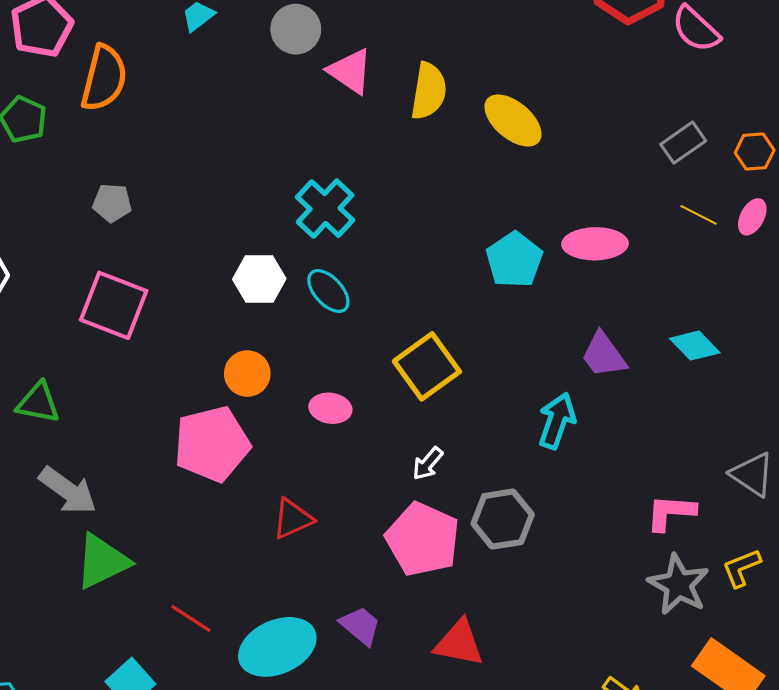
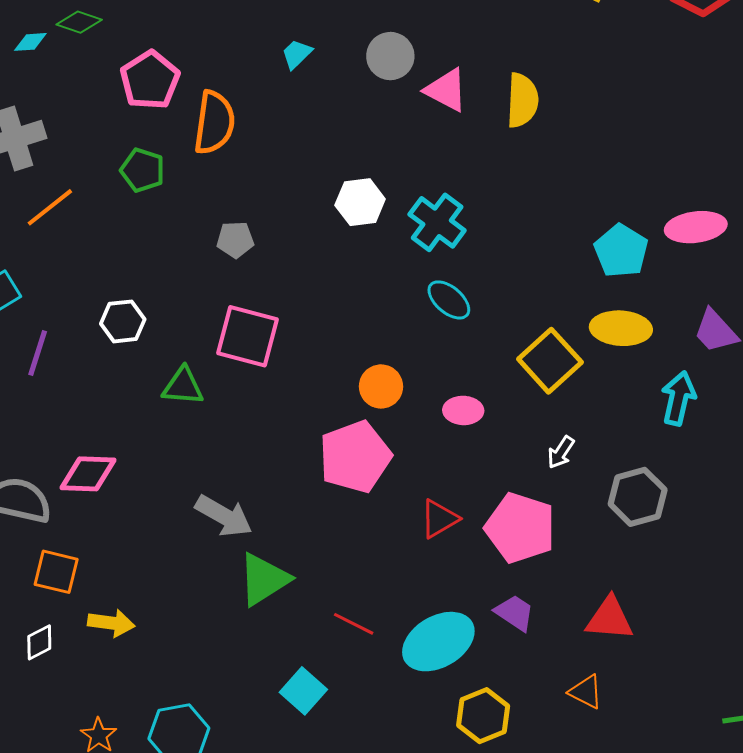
yellow ellipse: (513, 120) -> (621, 328), moved, turned -30
white hexagon: (259, 279) -> (360, 202), moved
green triangle: (38, 403) -> (183, 386), moved
pink pentagon: (423, 539) -> (520, 528), moved

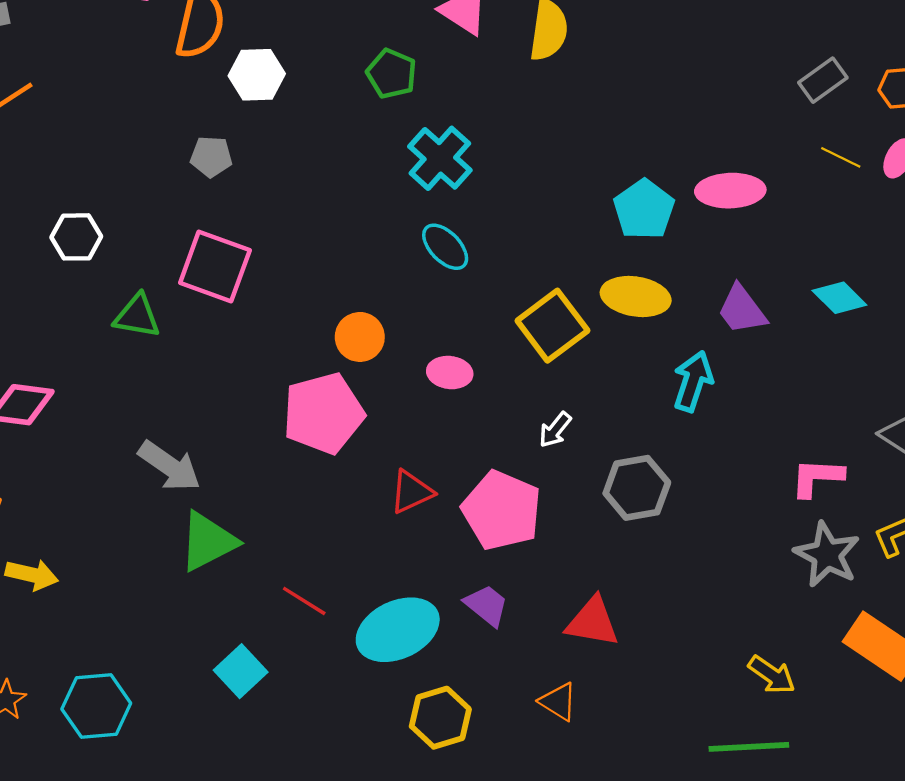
green pentagon: (143, 170) -> (392, 74), moved
white hexagon: (360, 202) -> (257, 75), moved

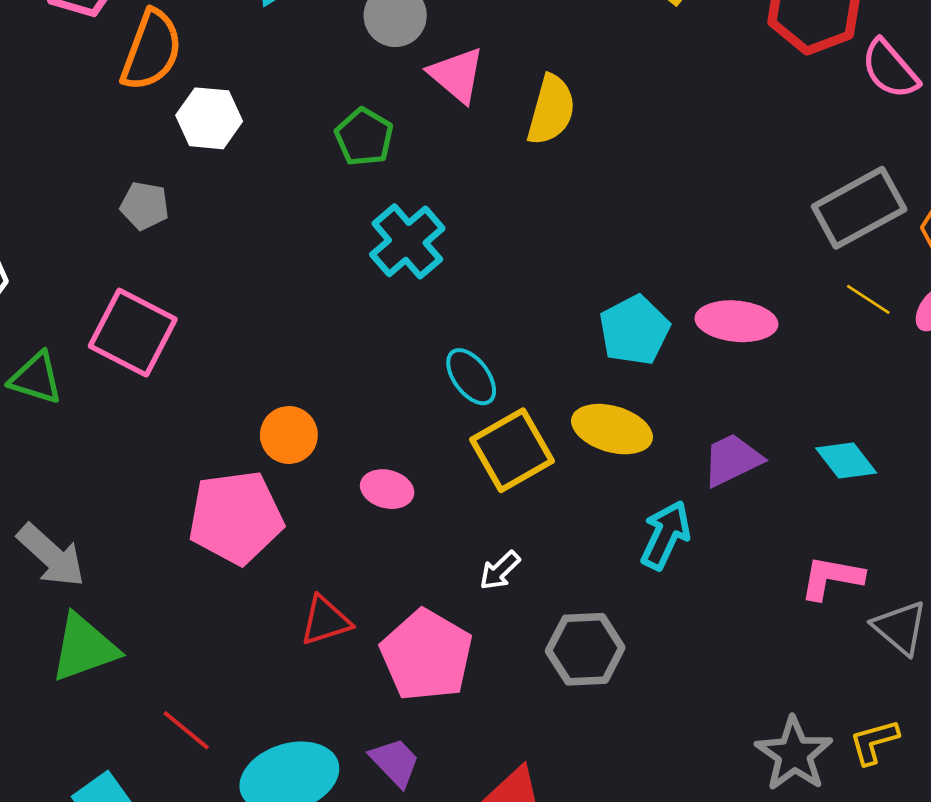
gray rectangle: (823, 80) -> (859, 208), size x1.6
cyan ellipse: (445, 247) -> (471, 377), moved
purple trapezoid: (742, 310) -> (732, 460), turned 94
pink L-shape: (817, 477) -> (832, 578), moved

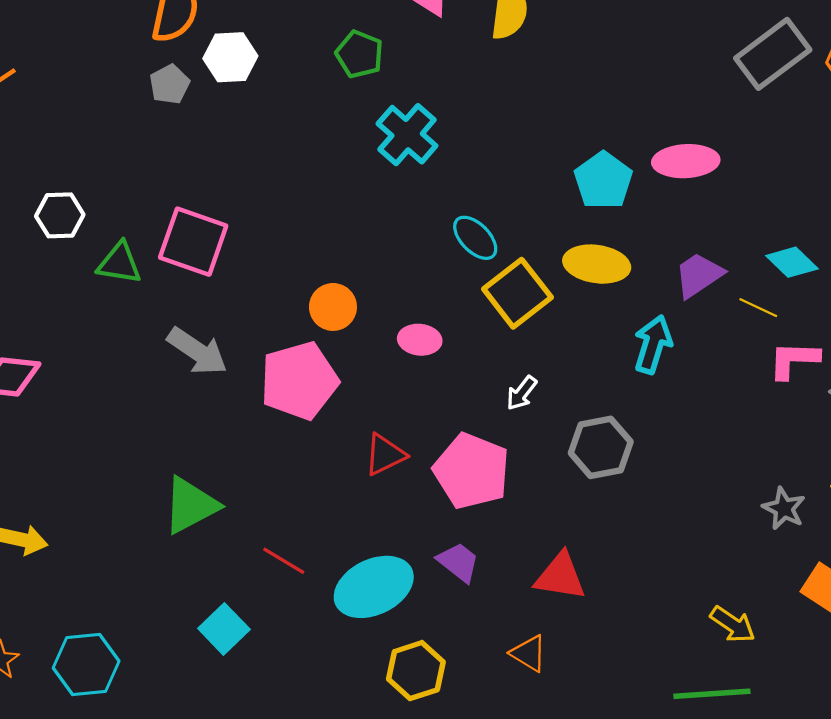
gray pentagon: (145, 206) -> (170, 84), moved, turned -30
yellow line: (868, 299) -> (758, 308), moved
green triangle: (36, 378) -> (119, 263), moved
gray arrow: (51, 555) -> (197, 351), moved
gray star: (794, 754) -> (784, 508), size x0.7

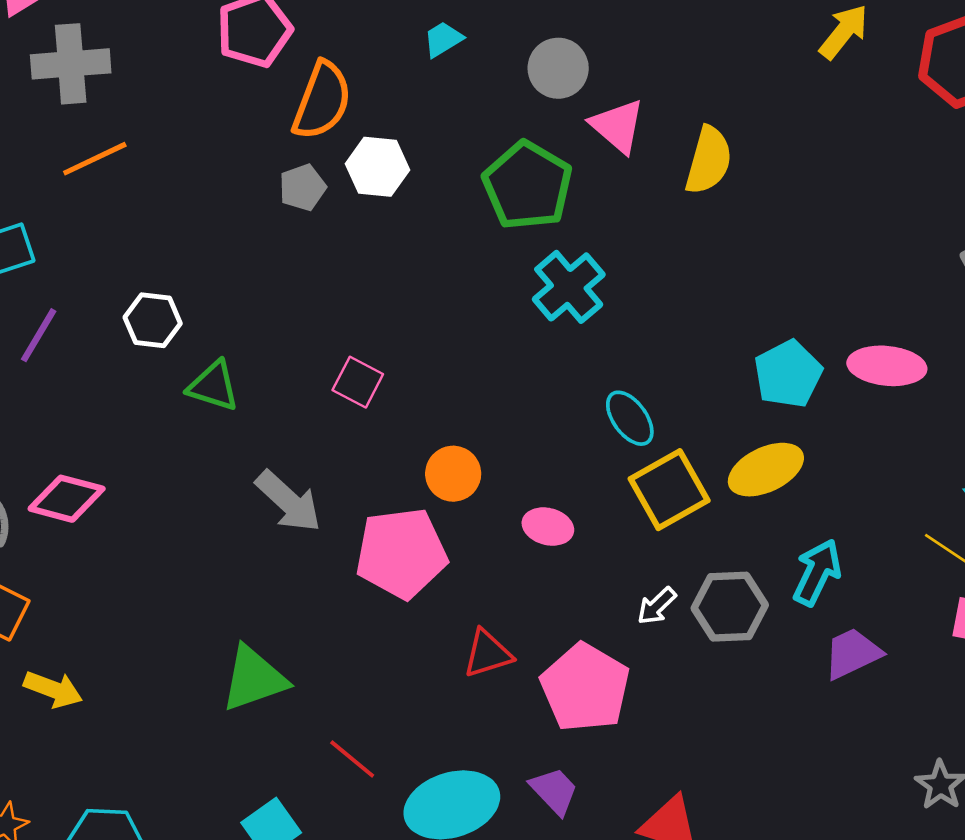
green pentagon: (359, 54) -> (528, 186), size x1.6
pink square: (193, 242) -> (358, 382), moved, size x0.6
yellow ellipse: (597, 264) -> (766, 470), turned -42
purple trapezoid: (699, 275) -> (852, 654), moved
gray hexagon: (601, 447) -> (730, 607), moved

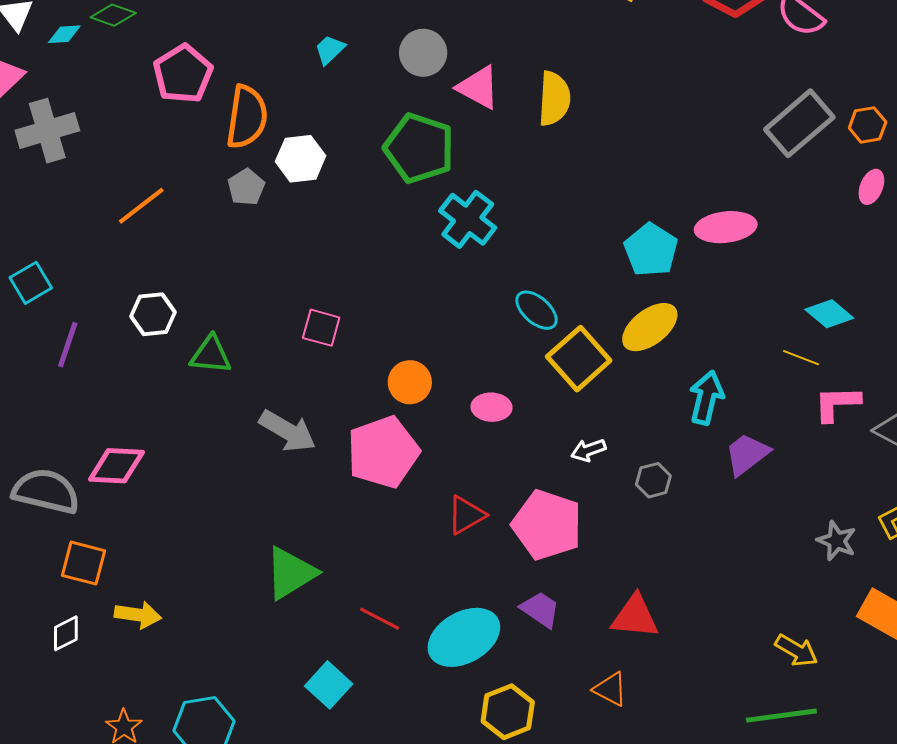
orange line: (95, 159) -> (141, 206), moved
white arrow: (657, 606) -> (588, 450), turned 36
gray hexagon: (730, 607) -> (653, 480), moved, size x0.6

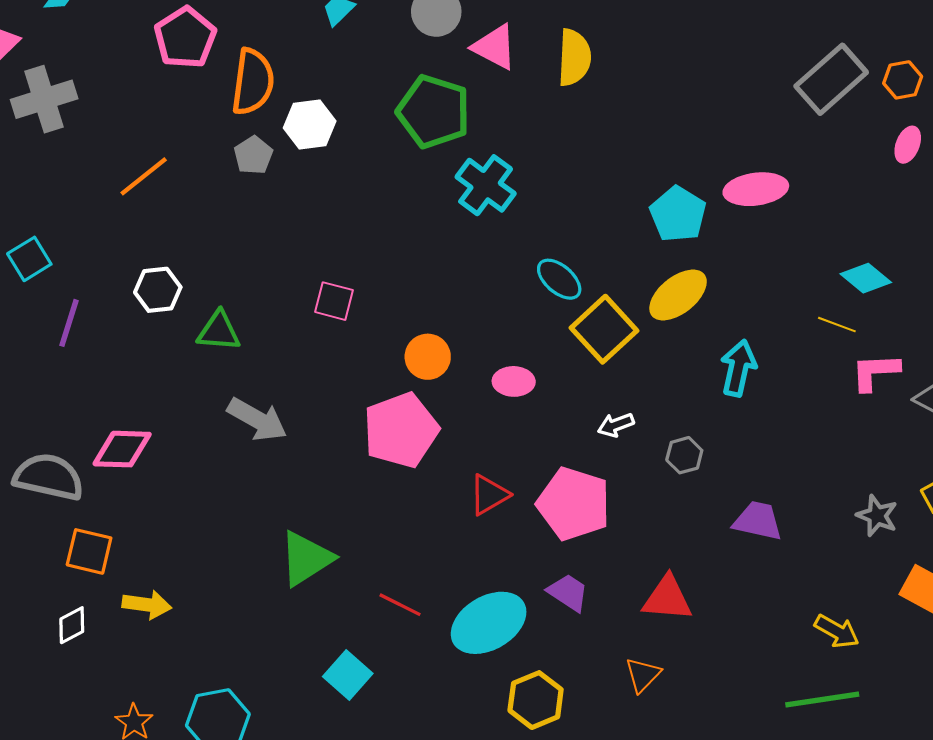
gray arrow: (288, 431) -> (257, 419), moved
purple trapezoid: (747, 454) -> (758, 521), moved, turned 51
orange triangle: (610, 689) -> (643, 675), turned 48

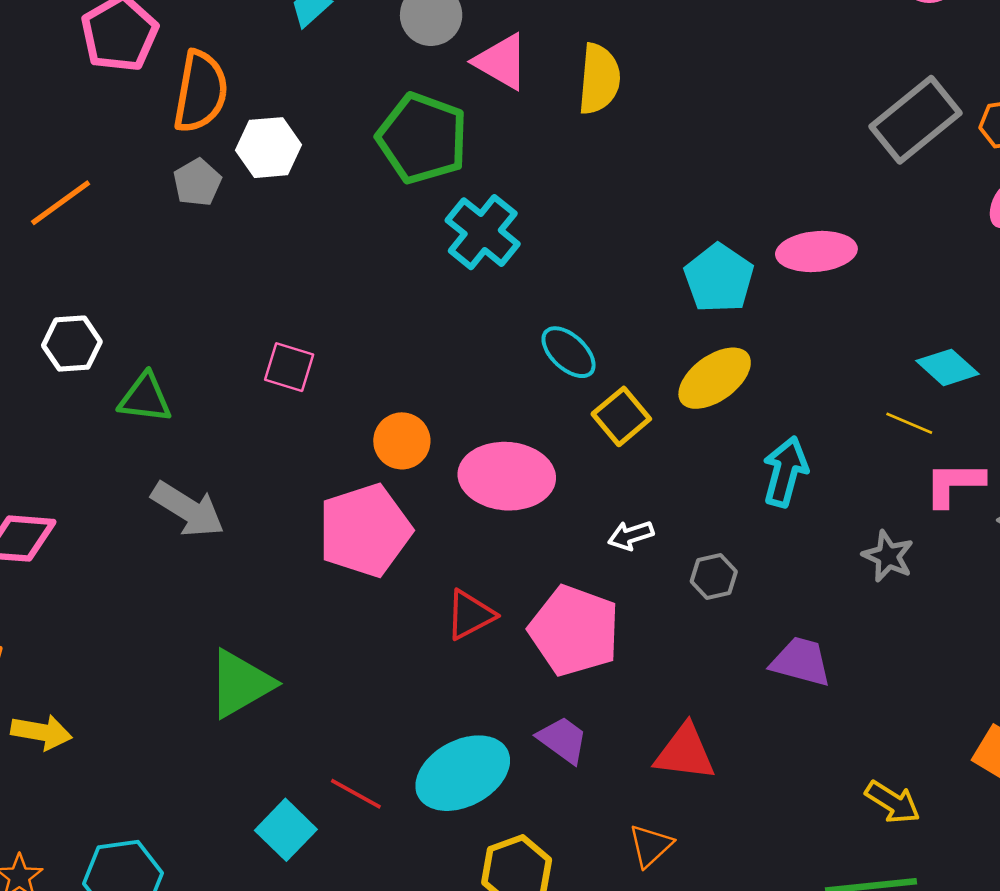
yellow square: (604, 329) -> (621, 416), size x0.7
pink ellipse: (514, 381) -> (507, 476), size x1.8
gray star: (877, 516) -> (888, 556), moved
red line: (400, 605) -> (356, 794), moved

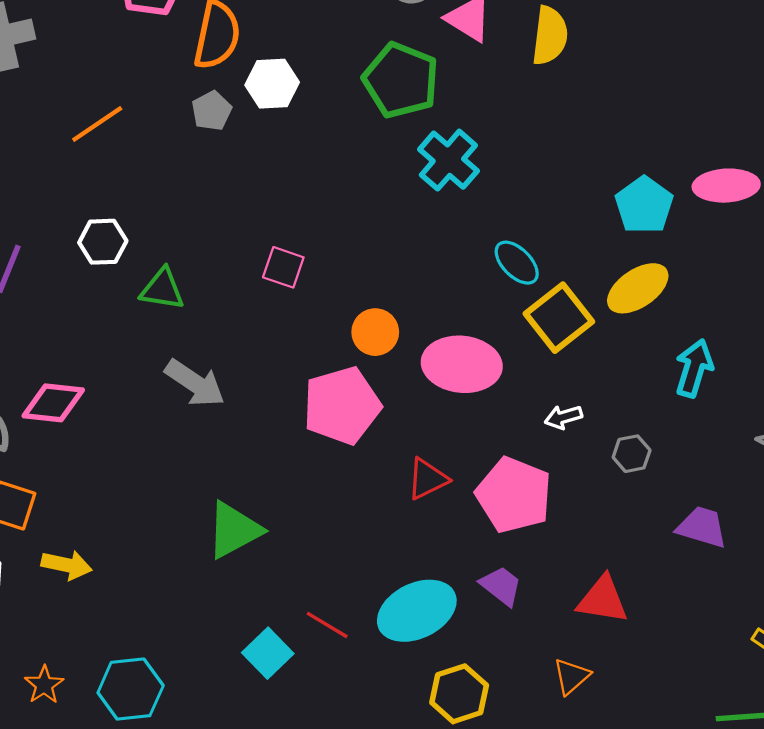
yellow square: (621, 416) -> (559, 318), size x1.4

